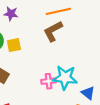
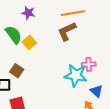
yellow square: (14, 45) -> (29, 42), turned -32
pink cross: (49, 81) -> (89, 64), moved

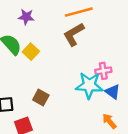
brown square: (17, 71) -> (41, 97), moved
blue triangle: (96, 91) -> (113, 92), moved

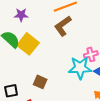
yellow square: (31, 52) -> (28, 44), size x1.5

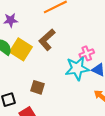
brown L-shape: (63, 26) -> (47, 40), moved

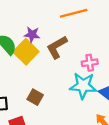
purple star: (11, 20) -> (32, 35), moved
pink cross: (87, 53) -> (90, 63), moved

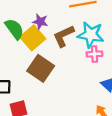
cyan star: (83, 86) -> (91, 35), moved
brown square: (35, 97) -> (41, 68), moved, size x1.6

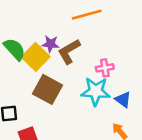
purple star: (40, 22) -> (50, 44), moved
cyan star: (91, 35) -> (96, 91), moved

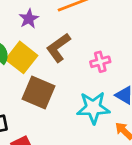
purple star: (50, 44) -> (29, 19), moved, turned -30
cyan star: (96, 91) -> (93, 108), moved

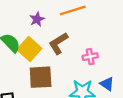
brown square: (39, 93) -> (41, 77), turned -30

